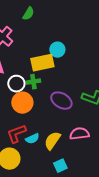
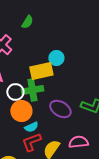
green cross: (33, 82) -> (32, 90), size x1.5
red L-shape: (16, 134) -> (31, 142), moved
cyan semicircle: (32, 139) -> (31, 127), moved

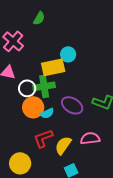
cyan semicircle: (31, 127) -> (47, 113), moved

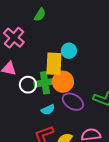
yellow rectangle: (53, 67) -> (54, 64), turned -75
orange circle: (33, 107) -> (63, 82), moved

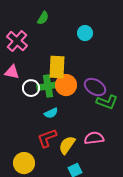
cyan circle: (69, 51) -> (85, 33), moved
purple ellipse: (73, 102) -> (95, 87), moved

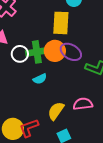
yellow rectangle: (57, 67) -> (61, 23), moved
purple ellipse: (95, 87) -> (71, 52), moved
red L-shape: (47, 138) -> (29, 128), moved

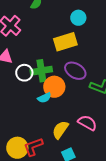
yellow rectangle: (61, 23) -> (65, 42), turned 70
orange circle: (55, 51) -> (54, 87), moved
pink semicircle: (83, 104) -> (87, 123), turned 36

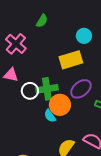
purple ellipse: (75, 71) -> (81, 89), turned -70
cyan semicircle: (44, 98) -> (50, 116), turned 80

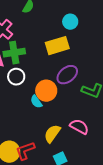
green cross: (47, 89) -> (14, 53), moved

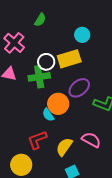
green cross: (14, 53) -> (39, 77), moved
white circle: (16, 77) -> (46, 62), moved
red L-shape: (25, 151) -> (37, 140), moved

